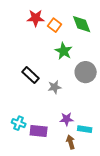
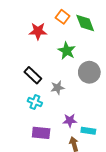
red star: (36, 18) -> (38, 31), moved
orange square: (55, 25) -> (63, 17), moved
cyan cross: (19, 123) -> (35, 102), moved

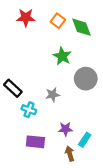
red star: (38, 31) -> (26, 18), moved
black rectangle: (33, 75) -> (13, 88), moved
cyan rectangle: (88, 131) -> (85, 140), turned -64

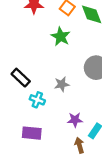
green star: (62, 56) -> (61, 37), moved
purple rectangle: (35, 142) -> (32, 133), moved

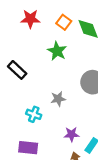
black rectangle: (21, 78) -> (17, 70), moved

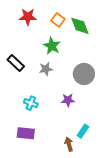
gray star: (58, 99) -> (46, 69), moved
purple star: (71, 134) -> (68, 100), moved

